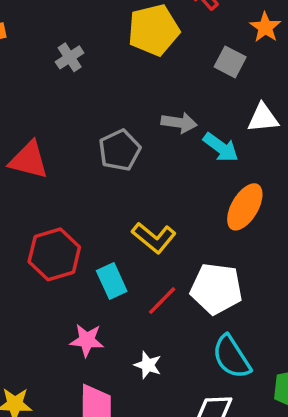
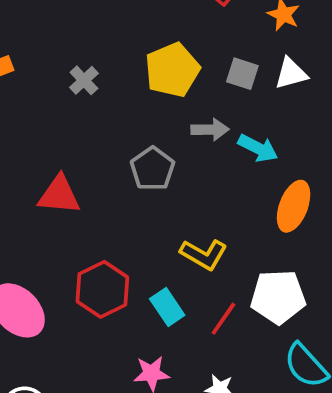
yellow pentagon: (154, 30) -> (172, 70), moved
gray square: (230, 62) -> (242, 74), moved
white triangle: (263, 118) -> (291, 73), moved

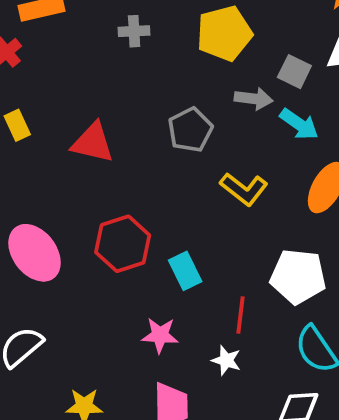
gray square: (242, 74) -> (294, 72), moved
gray cross: (84, 80) -> (134, 31), turned 32
yellow L-shape: (204, 254) -> (244, 189), moved
red line: (223, 319) -> (240, 315), moved, turned -36

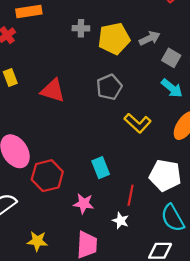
yellow pentagon: (224, 33) -> (114, 39), moved
gray arrow: (254, 99) -> (150, 38), moved, turned -36
red hexagon: (123, 244) -> (47, 176), moved

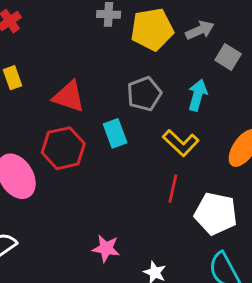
cyan arrow: (172, 88) -> (198, 95), moved, turned -115
cyan rectangle: (101, 168) -> (115, 133), moved
red hexagon: (47, 176) -> (63, 148), moved
red line: (131, 195) -> (173, 189), moved

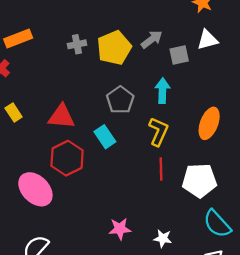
gray square: (228, 57) -> (179, 55), turned -30
yellow L-shape: (181, 143) -> (158, 132), turned -96

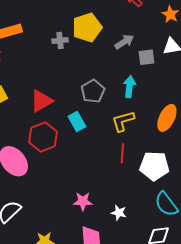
yellow pentagon: (114, 48) -> (87, 27), moved
red triangle: (61, 117) -> (41, 101), turned -40
yellow L-shape: (158, 132) -> (123, 121), turned -135

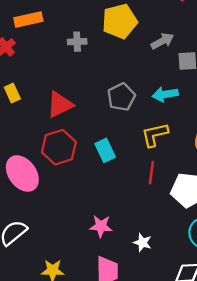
gray cross: (60, 41) -> (77, 42), moved
cyan arrow: (130, 87) -> (165, 94), turned -110
cyan rectangle: (77, 121) -> (105, 150), moved

